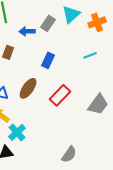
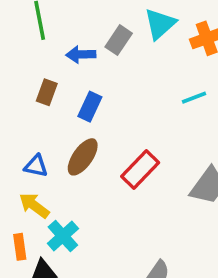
blue rectangle: (48, 60) -> (90, 107), moved

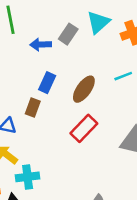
brown rectangle: (47, 92) -> (33, 107), moved
brown ellipse: (83, 157) -> (84, 89), moved
cyan cross: (63, 236) -> (28, 177), turned 35

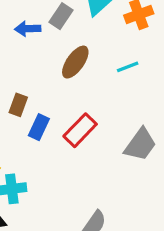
blue rectangle: (47, 83) -> (39, 127), moved
brown ellipse: (84, 89) -> (75, 62), moved

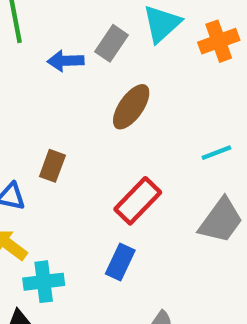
cyan line: (128, 67) -> (216, 153), moved
blue rectangle: (39, 127) -> (120, 262), moved

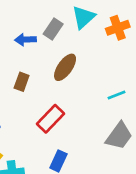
brown rectangle: (52, 166) -> (22, 82), moved
red rectangle: (138, 201) -> (51, 119), moved

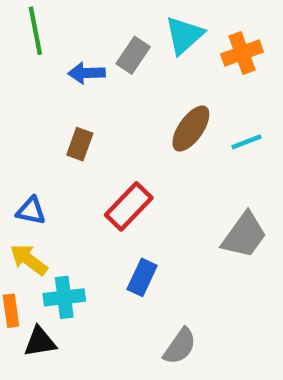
brown ellipse: (65, 67) -> (191, 129), moved
cyan line: (116, 95) -> (246, 142), moved

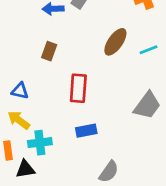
red rectangle: (129, 206) -> (78, 88), turned -40
blue rectangle: (142, 277) -> (86, 131), turned 54

